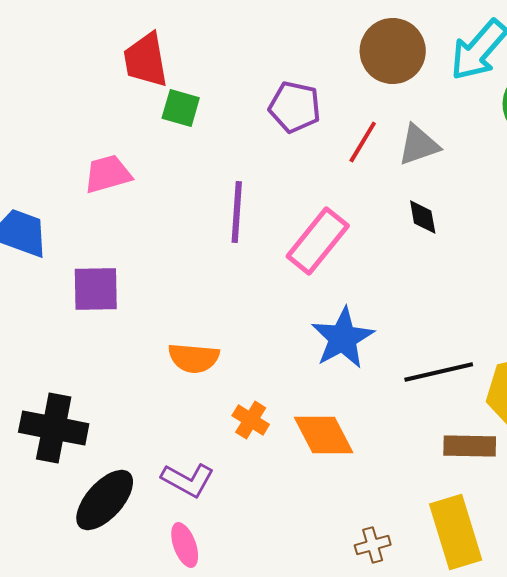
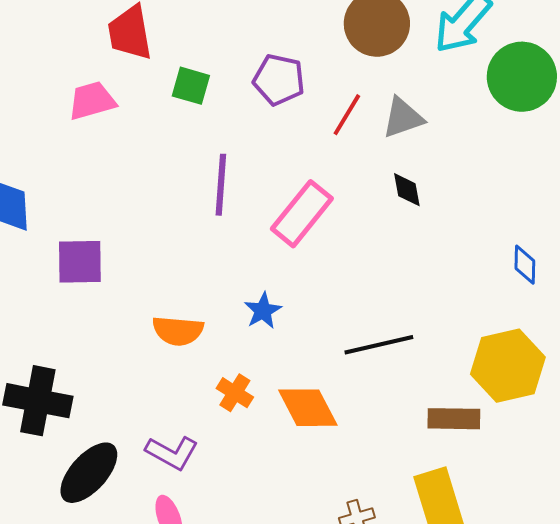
green square: (181, 108) -> (191, 86), moved
pink trapezoid: (108, 174) -> (92, 101), moved
blue star: (343, 338) -> (263, 311), moved, size x0.6
black line: (439, 372) -> (379, 345), moved

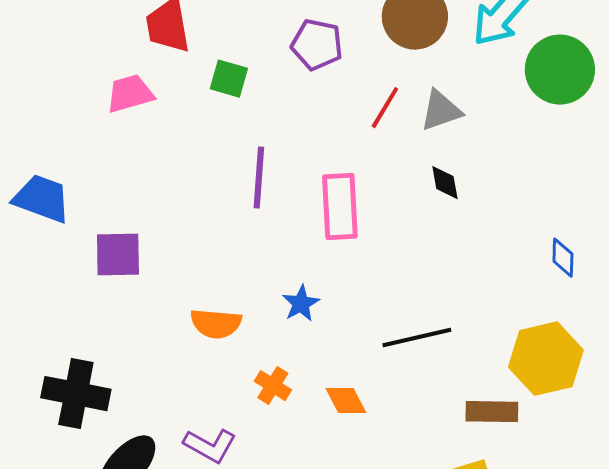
purple pentagon: (279, 80) -> (317, 45), moved
pink rectangle: (302, 214) -> (340, 207), turned -42
orange diamond: (308, 408) -> (346, 401), size x0.7

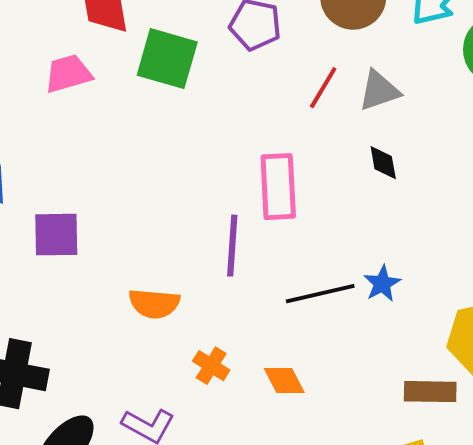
green square: (229, 79) -> (167, 59), size x1.6
purple line: (259, 178) -> (232, 246), moved
blue star: (301, 304) -> (382, 284), moved
black line: (417, 338) -> (320, 294), moved

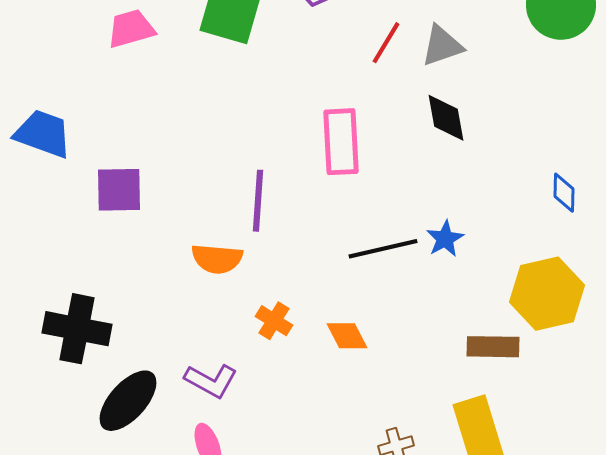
black diamond: (383, 163) -> (446, 118), size x1.4
purple line: (232, 246) -> (258, 201), moved

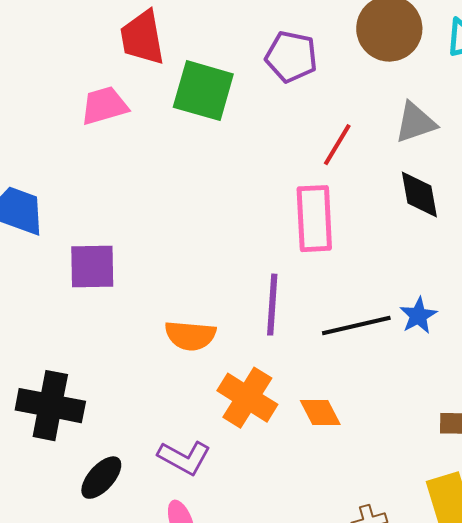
red line: (386, 43) -> (337, 145), moved
purple line: (258, 201) -> (272, 305), moved
orange cross: (274, 321) -> (247, 398), size x1.6
black ellipse: (128, 401) -> (101, 478), size x0.7

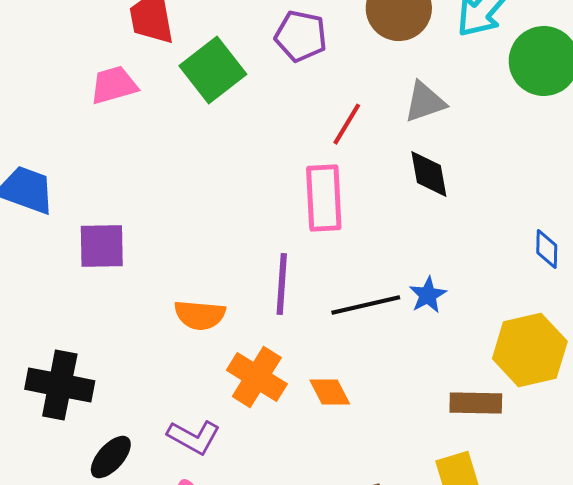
green square: (203, 91) -> (213, 70), turned 36

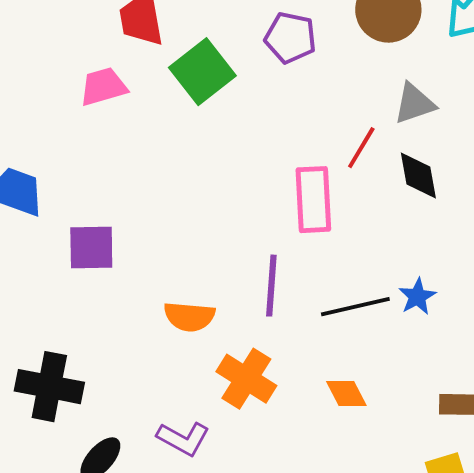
red line: (347, 124) -> (361, 148), moved
orange diamond: (330, 392) -> (346, 394), moved

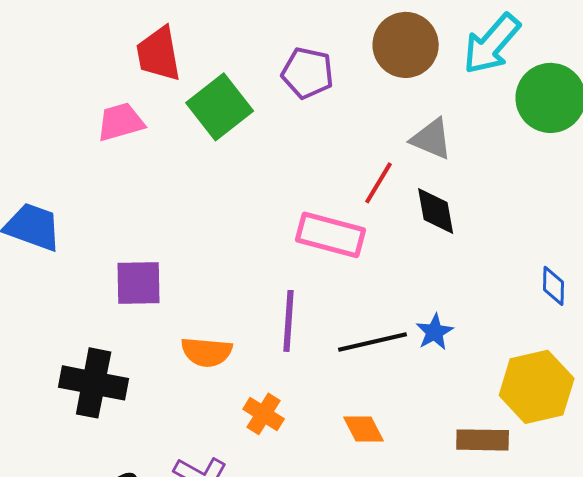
gray triangle: (414, 104) -> (432, 139), turned 42
pink rectangle: (313, 200) -> (331, 235), turned -72
purple square: (91, 248) -> (139, 283), moved
orange cross: (246, 379) -> (264, 414), size x0.7
black cross: (49, 387) -> (94, 383), moved

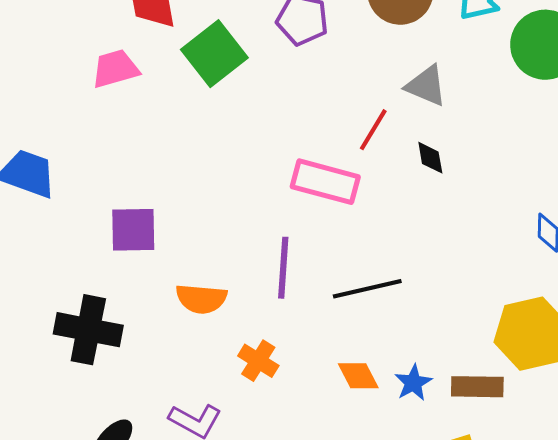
black diamond: (436, 211) -> (430, 158), size x0.7
blue star: (435, 332) -> (413, 383), moved

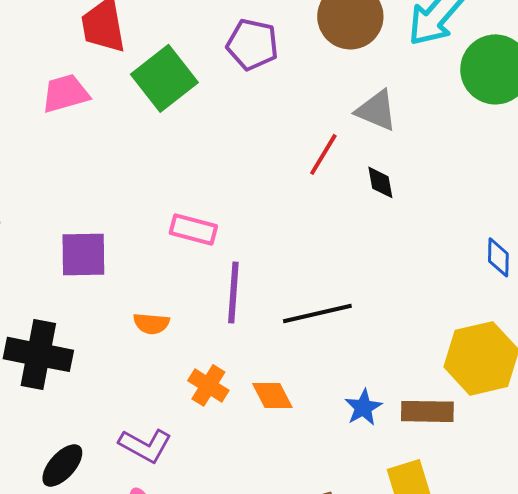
pink rectangle: (325, 182) -> (193, 229), moved, size x0.7
orange semicircle: (201, 299) -> (151, 323), size x0.7
orange diamond: (358, 376) -> (272, 395), moved

